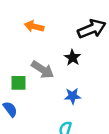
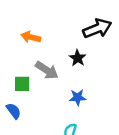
orange arrow: (34, 26) -> (31, 37), moved

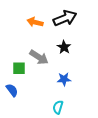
black arrow: (97, 28) -> (65, 18), moved
orange arrow: (31, 37) -> (35, 22), moved

